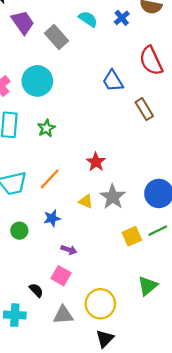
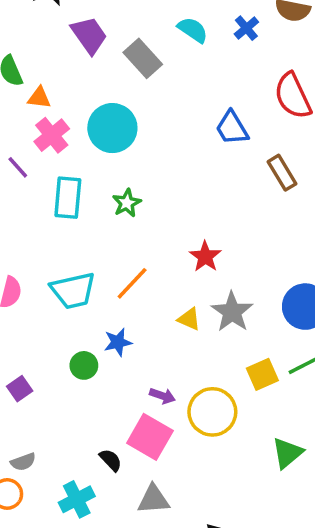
blue star: (52, 218) -> (118, 342), moved
pink square: (61, 276) -> (150, 437), size x1.4
yellow circle: (100, 304) -> (212, 412), moved
cyan cross: (15, 315) -> (77, 499), turned -30

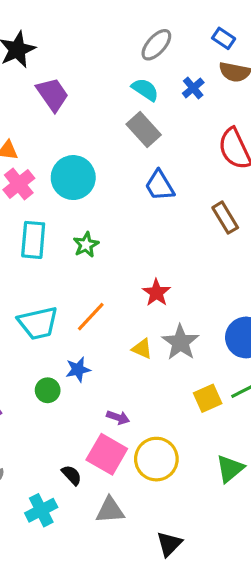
gray rectangle: (143, 58) -> (144, 130), moved
blue trapezoid: (232, 128) -> (160, 186), moved
yellow circle: (212, 412) -> (156, 459), moved

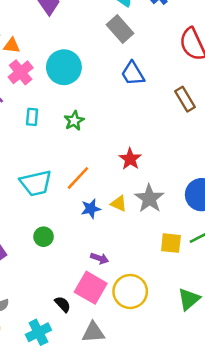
cyan rectangle: (33, 240) -> (32, 117), size x0.6
blue star: (78, 369) -> (91, 209), moved
yellow square: (208, 398) -> (171, 243), turned 30

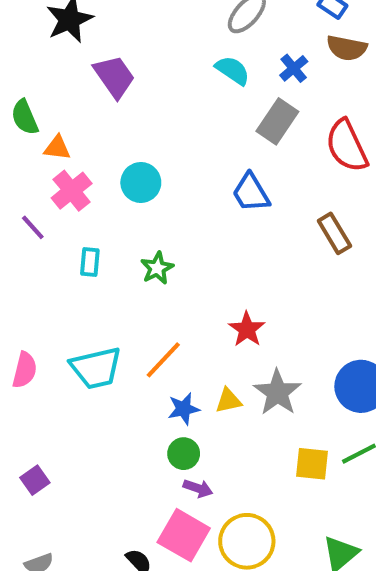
gray rectangle: (120, 29) -> (277, 121), moved, turned 76
cyan circle: (64, 67) -> (141, 182), size x0.7
yellow triangle: (119, 204) -> (228, 401), turned -36
green circle: (44, 237) -> (184, 454), moved

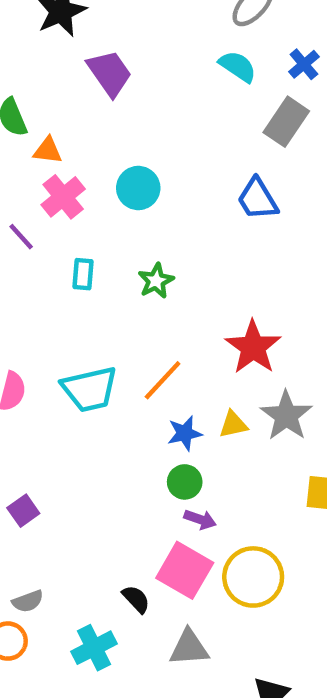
red star: (247, 329) -> (253, 347), size x1.4

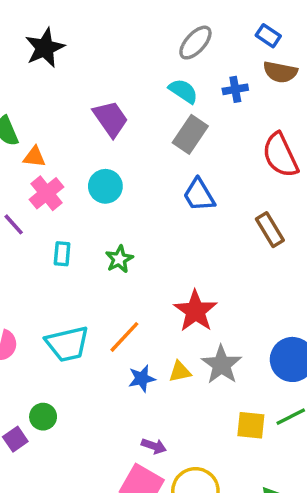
blue cross: (304, 64) -> (235, 89), turned 30
purple trapezoid: (110, 73) -> (111, 119), moved
gray rectangle: (286, 122) -> (190, 134), moved
green circle: (185, 482) -> (43, 417), moved

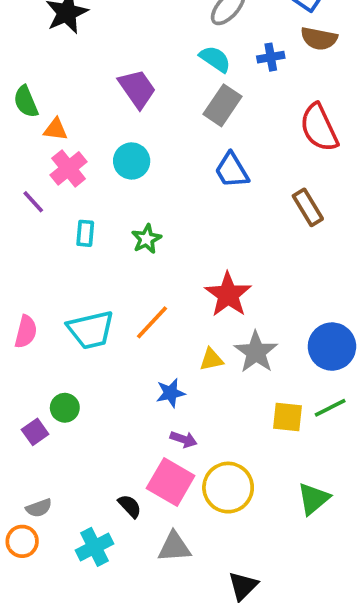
blue star: (142, 379) -> (171, 393), moved

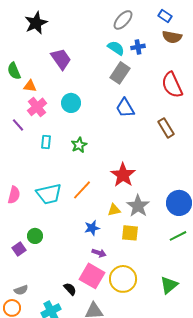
blue cross: (271, 57) -> (138, 47), moved
purple trapezoid: (137, 89) -> (61, 59), moved
yellow square: (287, 417) -> (130, 233), moved

